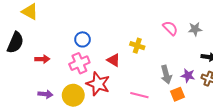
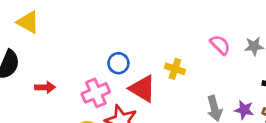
blue circle: (83, 39) -> (118, 63), moved
red triangle: (114, 60) -> (142, 89), size x1.5

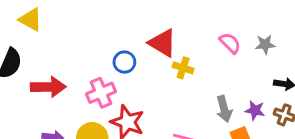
red arrow: (45, 87) -> (48, 87), size x1.6
red triangle: (142, 89) -> (163, 43), moved

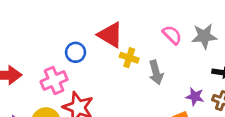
gray star: (265, 44) -> (204, 36), size x1.4
gray arrow: (224, 109) -> (156, 72), moved

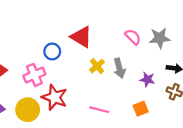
yellow cross: (129, 58) -> (97, 66), moved, turned 32
purple star: (195, 97) -> (147, 79), moved

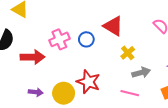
gray arrow: (119, 68) -> (141, 73), moved, turned -90
pink cross: (34, 75) -> (59, 39), moved

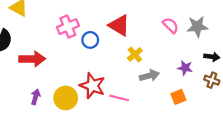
pink cross: (59, 39) -> (68, 27), moved
purple arrow: (36, 92) -> (36, 97), turned -80
pink line: (130, 93) -> (119, 98), moved

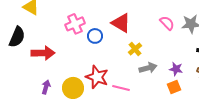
purple star: (185, 68) -> (176, 69), moved

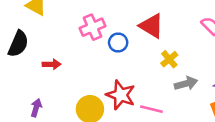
red arrow: (43, 53) -> (52, 64), size x0.6
purple arrow: (46, 87) -> (36, 108), moved

